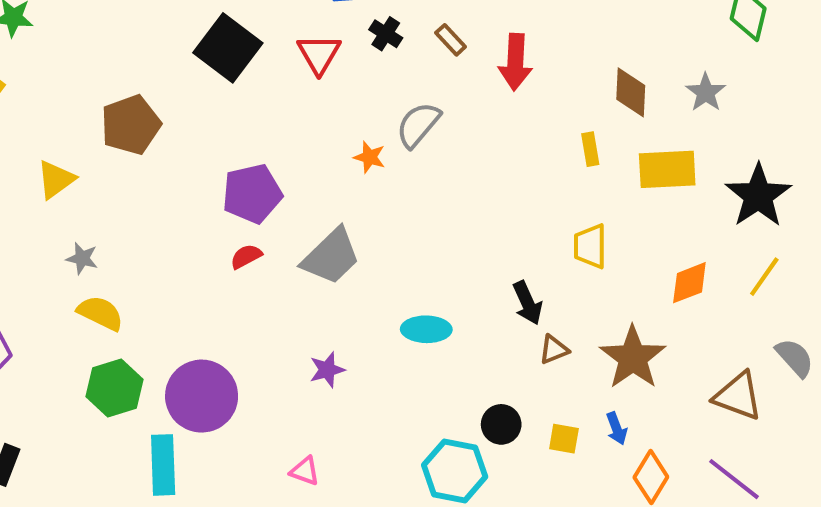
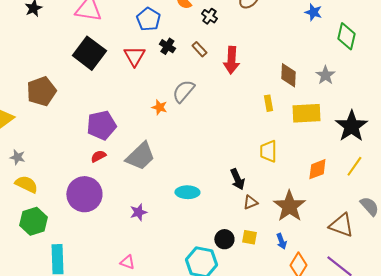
purple circle: (202, 396) -> (84, 194), moved
yellow square: (564, 439) -> (249, 237), moved

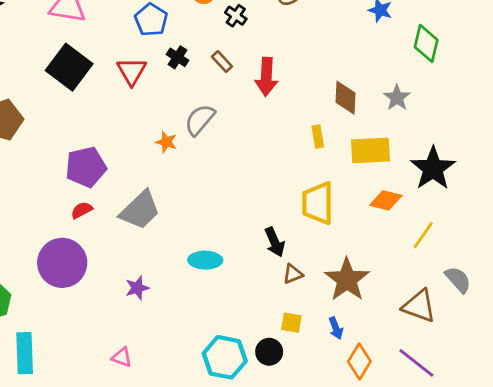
yellow trapezoid: (268, 151) -> (318, 203), size x1.4
yellow line: (354, 166) -> (423, 235), moved
orange diamond: (317, 169) -> (386, 200), moved, turned 35
black circle: (224, 239) -> (269, 352), moved

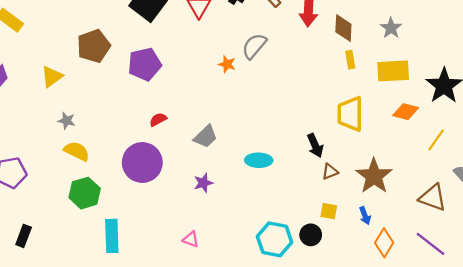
brown diamond: (346, 98) -> (343, 28), moved
gray star: (397, 98) -> (391, 28), moved
purple pentagon: (86, 167) -> (145, 64), moved
gray trapezoid: (140, 210) -> (206, 137), moved, size x0.7

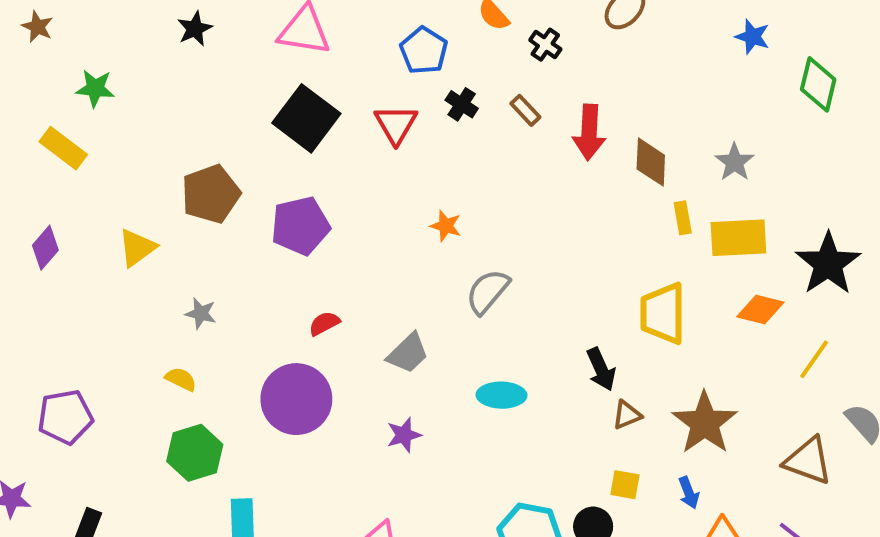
gray semicircle: (254, 46) -> (488, 292), moved
yellow rectangle: (350, 60) -> (683, 218), moved
gray star: (67, 121) -> (201, 313), moved
yellow semicircle: (77, 151) -> (181, 379), size x0.7

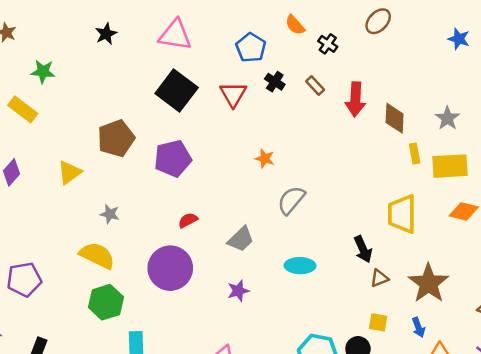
yellow semicircle: (181, 379) -> (97, 256), size x1.8

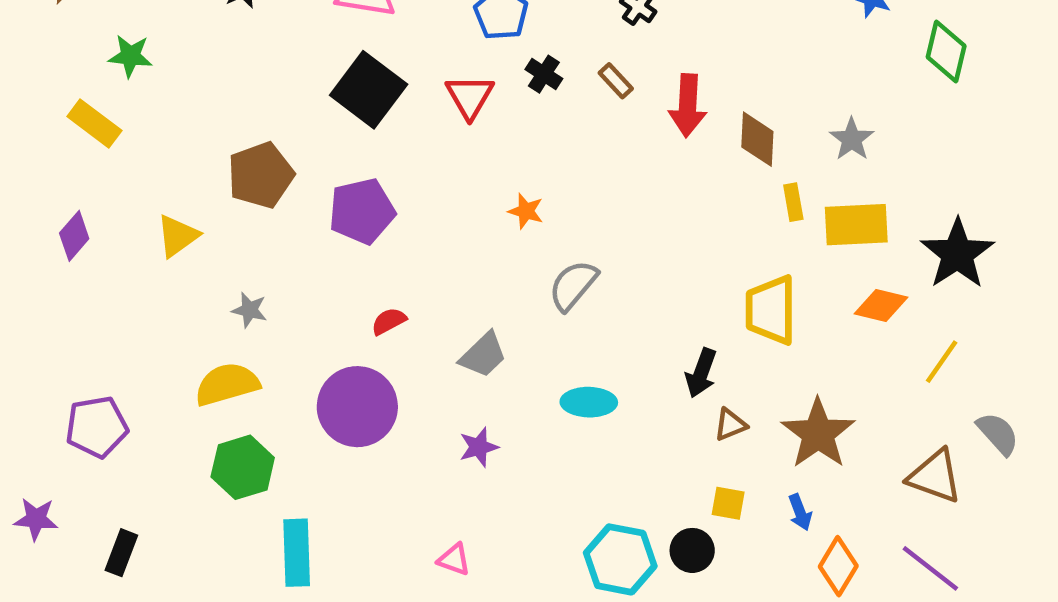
black arrow: (363, 249) -> (701, 373), turned 44
yellow semicircle: (97, 256) -> (227, 384), turned -42

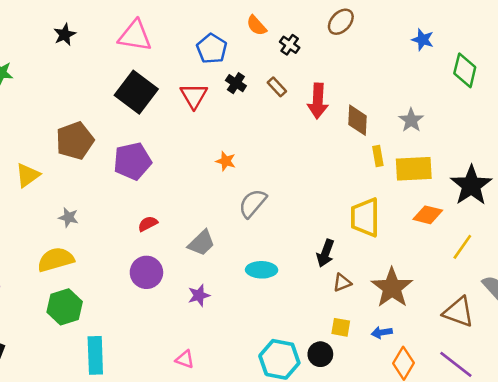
purple circle: (357, 407) -> (146, 272), moved, size x0.7
blue arrow: (800, 512) -> (382, 332), turned 102

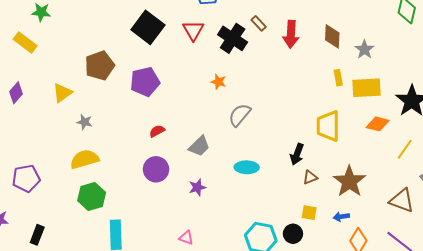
black cross: (236, 83) -> (233, 38), moved, size x1.8
brown diamond: (357, 120) -> (332, 36), moved
gray star: (68, 217) -> (85, 122), moved

